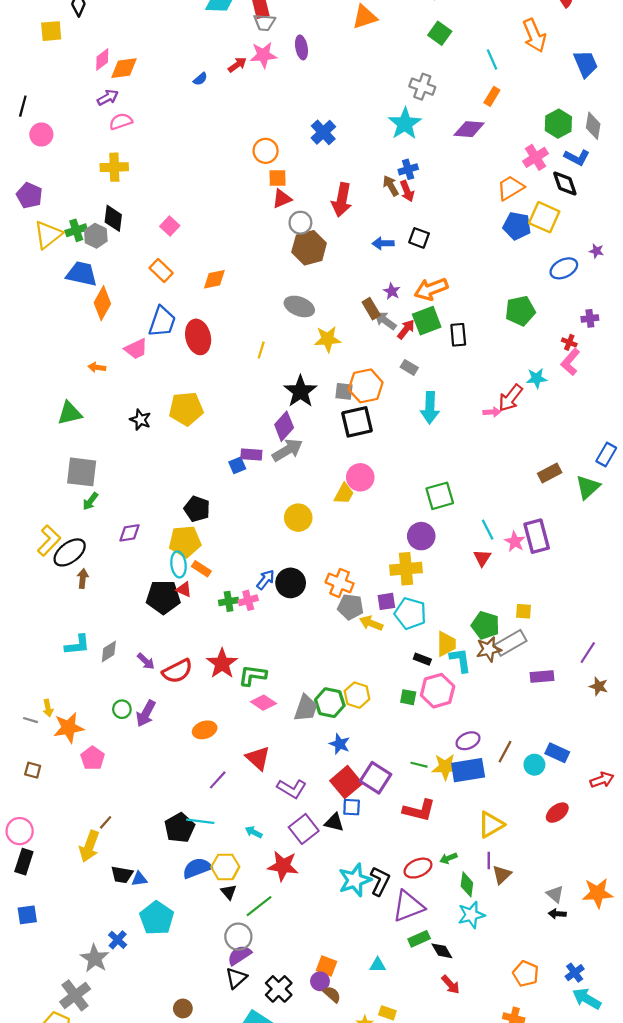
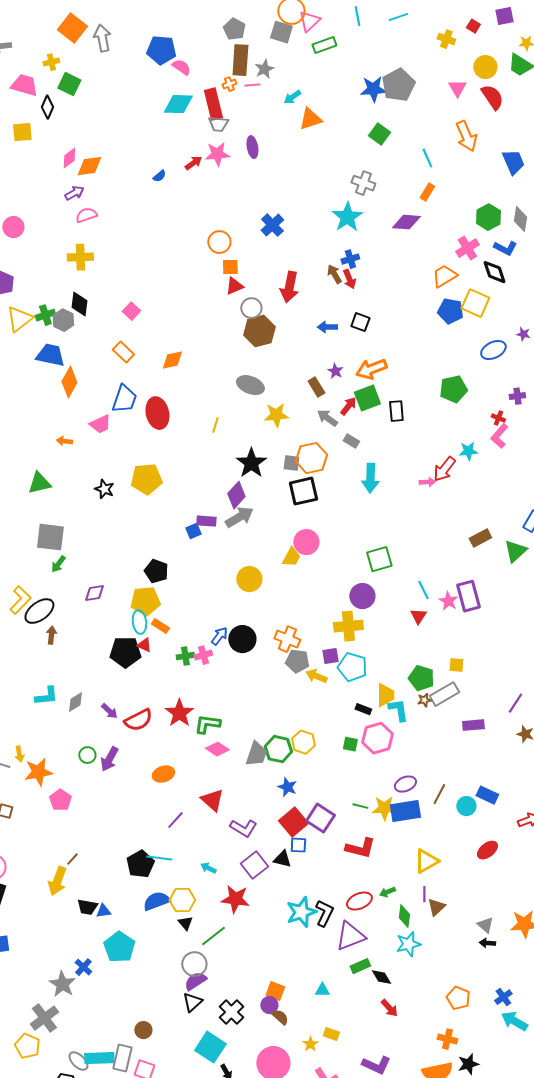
gray arrow: (385, 321) -> (327, 418), moved
brown star: (489, 649) -> (424, 700), size x0.6

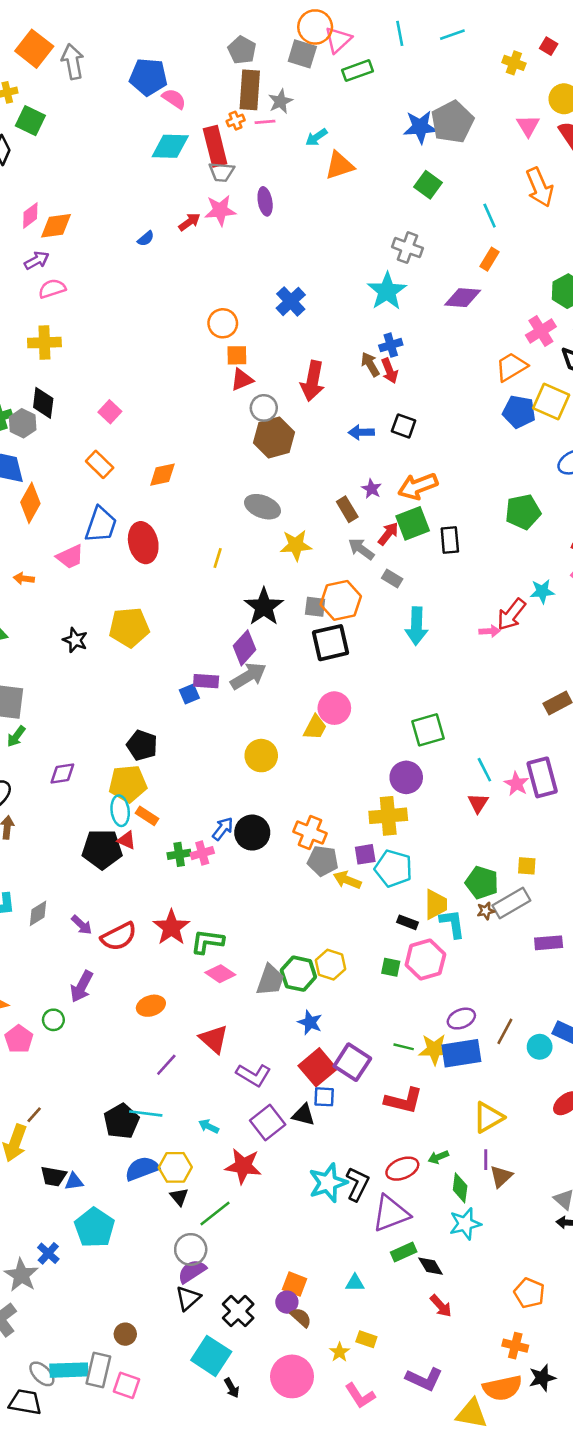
green circle: (87, 755) -> (53, 1020), moved

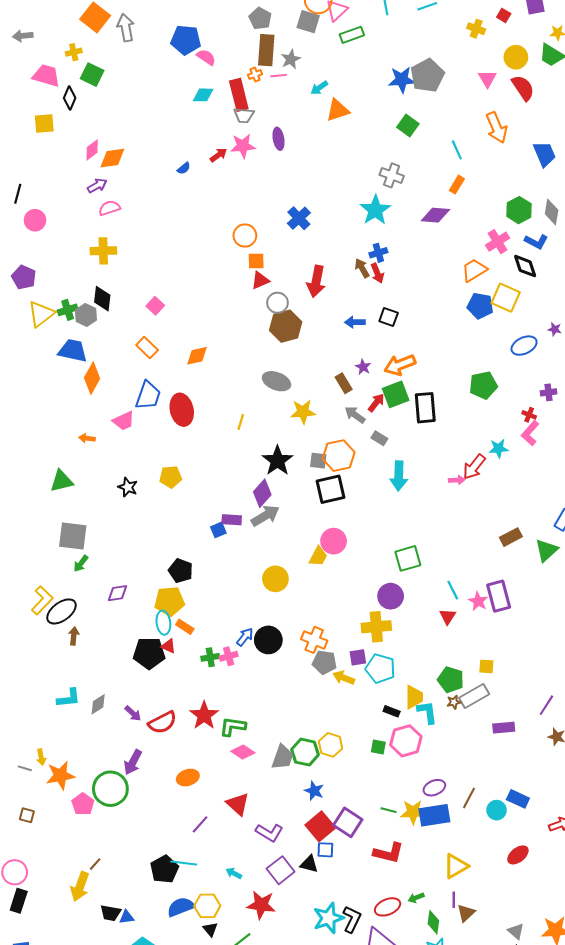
cyan diamond: (170, 146) -> (203, 95), size x0.7
black rectangle: (450, 540) -> (425, 408), size x1.4
yellow pentagon: (129, 627) -> (171, 477), size x0.7
green circle: (53, 1020) -> (110, 789), size x2.0

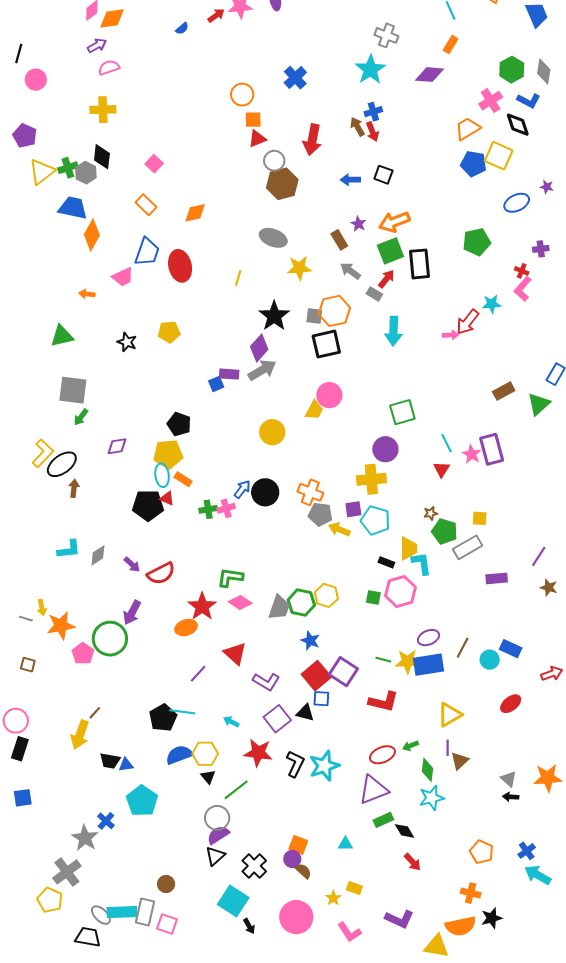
red arrow: (376, 403) -> (386, 279), moved
brown star: (454, 702) -> (431, 513), moved
red star: (204, 715) -> (202, 607), moved
black L-shape: (352, 919) -> (295, 764), moved

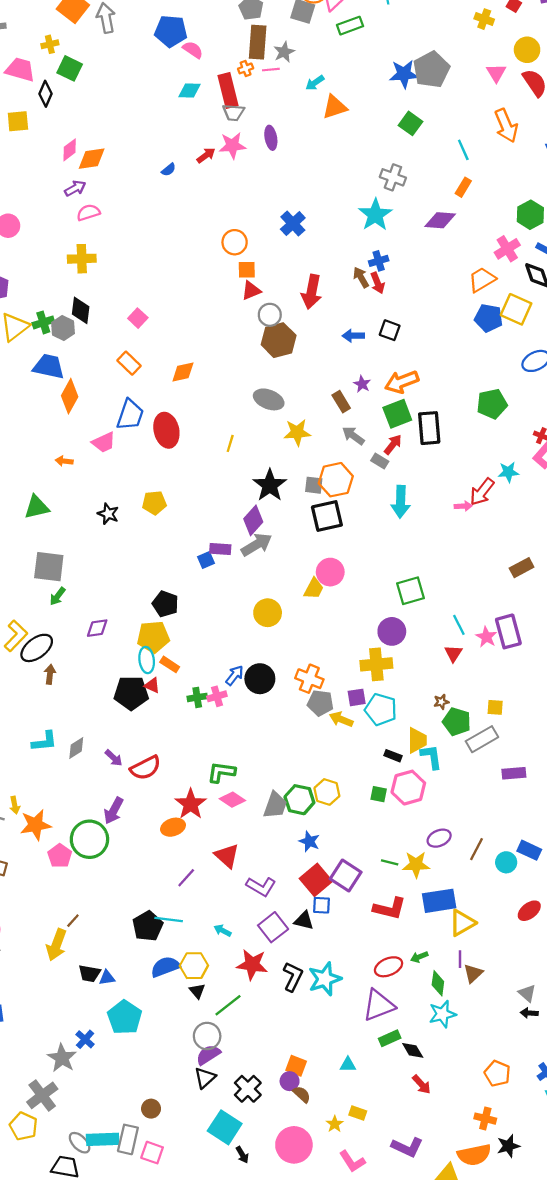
blue rectangle: (429, 665) -> (439, 901), moved

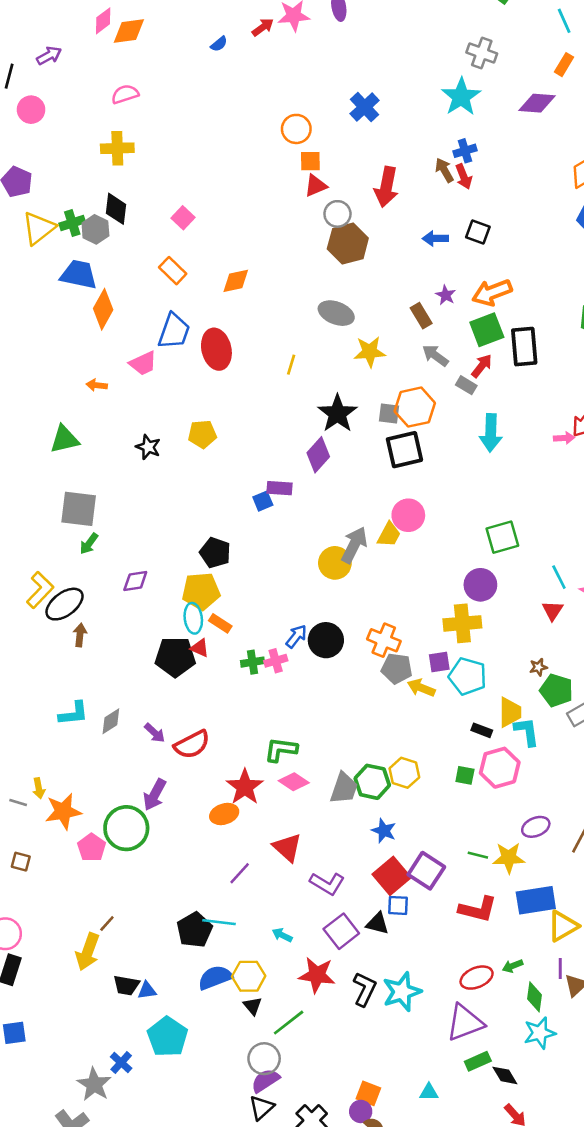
purple arrow: (75, 188) -> (49, 56), moved
gray arrow: (257, 545) -> (354, 545), moved, turned -32

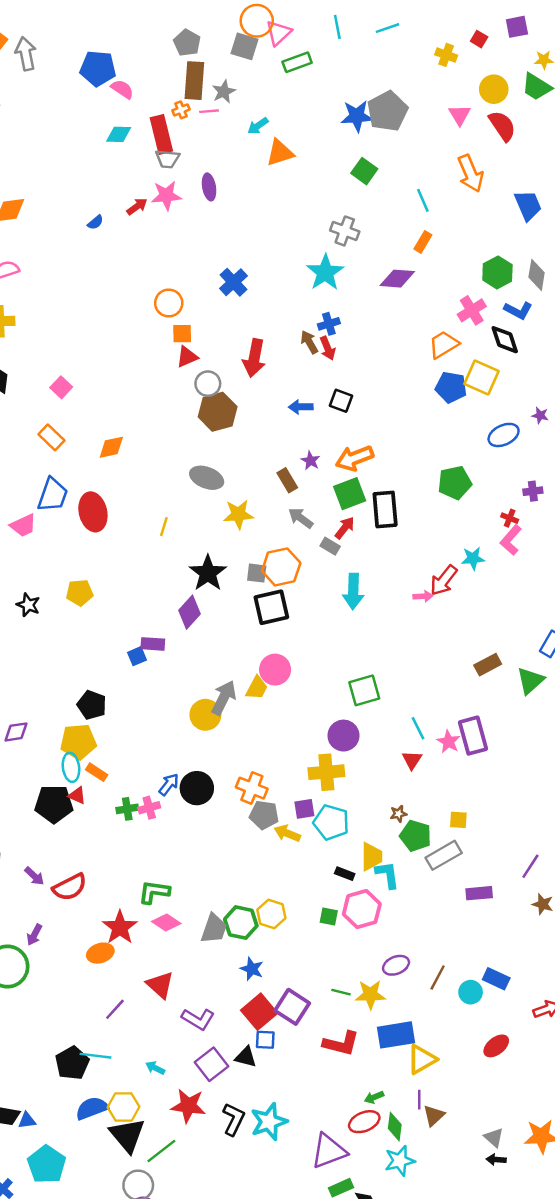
purple arrow: (155, 795) -> (34, 935), size x0.7
red ellipse: (477, 978) -> (364, 1122), moved
black triangle: (252, 1006) -> (127, 1135), size x2.0

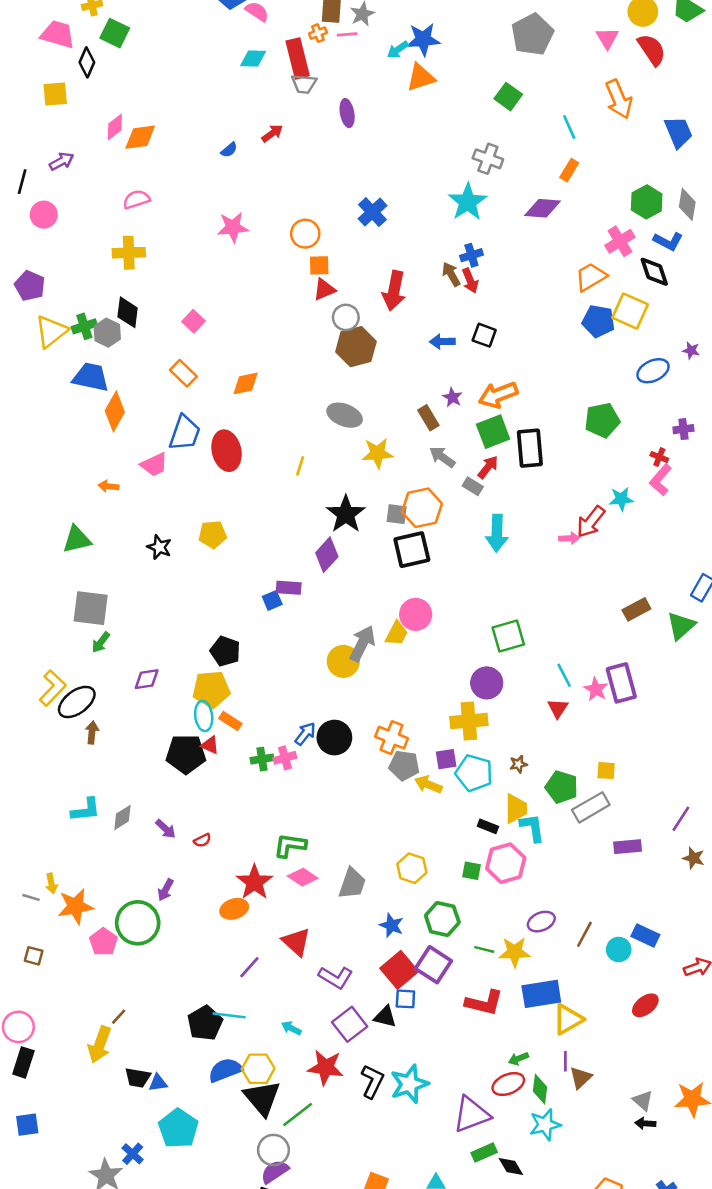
blue star: (357, 116) -> (423, 39), moved
pink star: (166, 195) -> (233, 227), moved
brown star: (398, 814) -> (518, 764), moved
red semicircle: (70, 887) -> (202, 840), size x0.5
green hexagon: (241, 923) -> (442, 919), moved

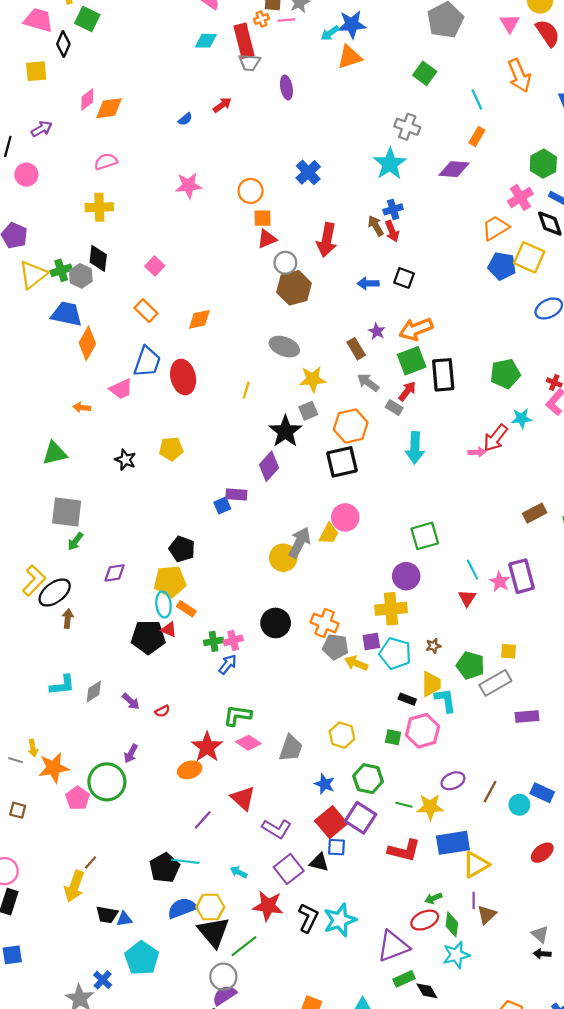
green pentagon: (602, 420) -> (505, 374), moved
gray square: (397, 514) -> (308, 411), moved, turned -30
blue arrow: (305, 734) -> (228, 664), moved

